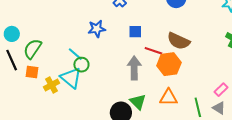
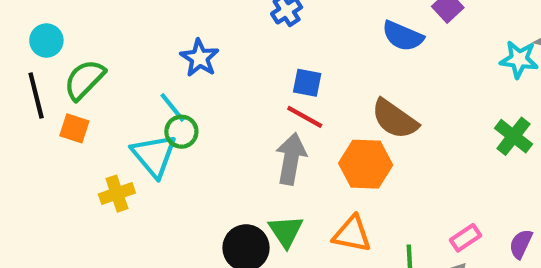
blue star: (97, 29) -> (200, 58), moved, turned 30
red line: (153, 51) -> (305, 117), moved
yellow cross: (52, 85) -> (117, 194), moved

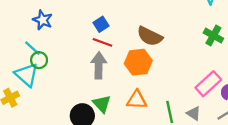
blue square: (307, 83) -> (101, 24), turned -35
pink rectangle: (465, 238) -> (208, 84), moved, size x1.6

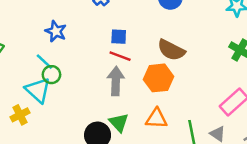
blue square: (101, 24) -> (119, 37), turned 35

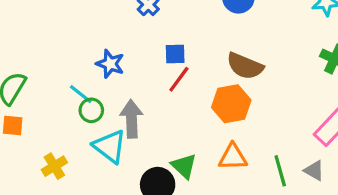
blue star: (56, 31) -> (110, 64), moved
red line: (120, 56) -> (179, 79), turned -70
gray arrow: (116, 81) -> (131, 119), moved
cyan triangle: (38, 90) -> (110, 146), moved

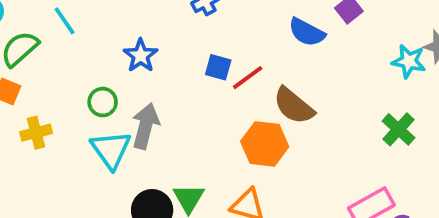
red line: (179, 79) -> (248, 78), moved
cyan line: (81, 94) -> (65, 21), moved
yellow cross: (54, 166) -> (36, 133), moved

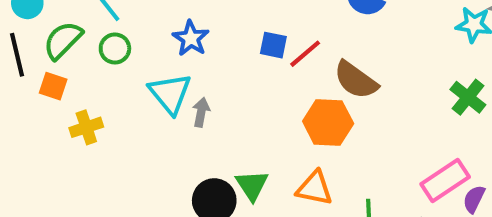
green circle: (103, 102) -> (115, 49), moved
gray arrow: (145, 126) -> (201, 112), size x0.6
cyan triangle: (111, 150) -> (170, 94), moved

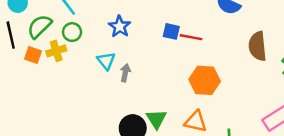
red line: (305, 54) -> (191, 37), turned 50
brown semicircle: (356, 80) -> (258, 46), moved, turned 48
cyan triangle: (170, 94) -> (106, 61), size x0.7
yellow cross: (86, 127) -> (56, 51), moved

